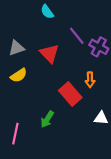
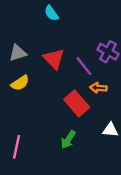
purple line: (77, 36) -> (84, 66), moved
orange arrow: (90, 80) -> (98, 88), turned 96
green arrow: (47, 119) -> (68, 140), moved

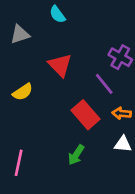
gray triangle: (18, 53) -> (20, 34), moved
purple line: (84, 66) -> (104, 84), moved
orange arrow: (98, 88) -> (122, 113), moved

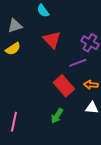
red triangle: (60, 65) -> (52, 40), moved
purple line: (104, 84) -> (78, 63), turned -72
yellow semicircle: (23, 92) -> (13, 49), moved

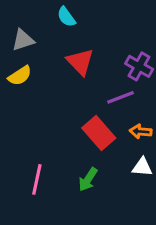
pink line: (14, 122) -> (37, 179), moved

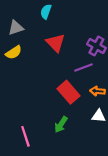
cyan semicircle: (66, 17) -> (46, 12), turned 56
pink line: (37, 179) -> (25, 136), moved, turned -30

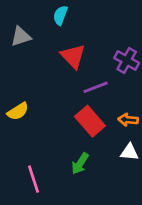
yellow semicircle: (14, 52) -> (18, 111), moved
purple line: (84, 67) -> (96, 87), moved

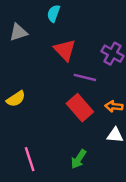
purple line: (96, 87) -> (85, 77), turned 35
green arrow: (80, 164) -> (79, 159), moved

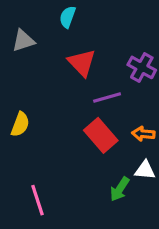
purple line: (85, 77) -> (107, 97), turned -30
yellow semicircle: (16, 99) -> (20, 124), turned -36
green arrow: (79, 159) -> (120, 189), moved

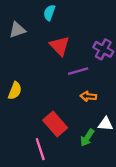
orange arrow: (143, 134) -> (88, 96), moved
red rectangle: (101, 135) -> (55, 124), moved
pink line: (38, 200) -> (40, 149), moved

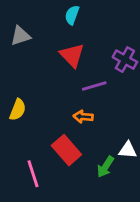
cyan semicircle: (49, 13) -> (72, 15), moved
orange arrow: (88, 96) -> (83, 117), moved
pink line: (40, 149) -> (33, 174), moved

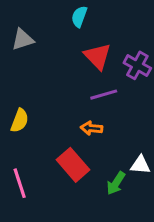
red triangle: (72, 55) -> (98, 56), moved
pink line: (33, 174) -> (20, 183), moved

